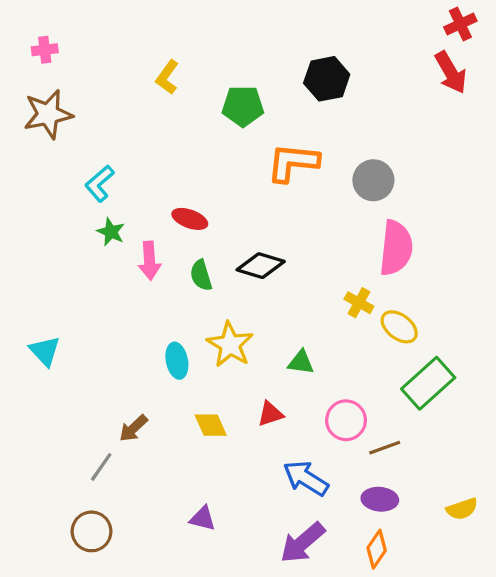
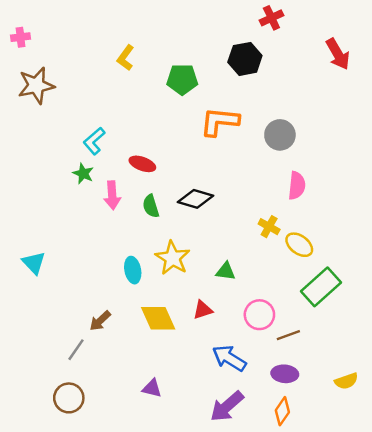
red cross: (460, 24) -> (271, 18), moved
pink cross: (45, 50) -> (21, 37), moved
cyan L-shape: (100, 183) -> (94, 141), moved
pink semicircle: (396, 248) -> (297, 186), size x0.7
yellow diamond: (211, 425) -> (158, 318), size x1.4

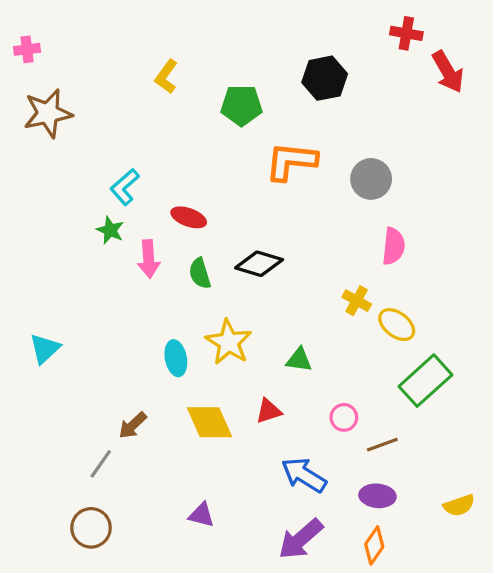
red cross: (271, 18) -> (406, 33), moved, turned 35
cyan triangle: (34, 263) -> (45, 349), turned 30
pink circle: (259, 315) -> (344, 417), size x0.7

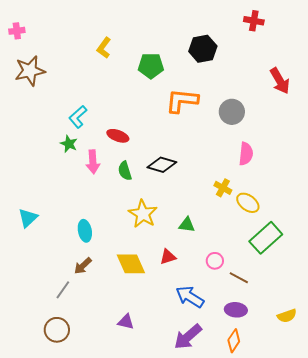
red arrow: (448, 72) -> (280, 81), moved
cyan ellipse: (176, 358) -> (85, 231), moved
brown line: (382, 445) -> (239, 278), turned 48

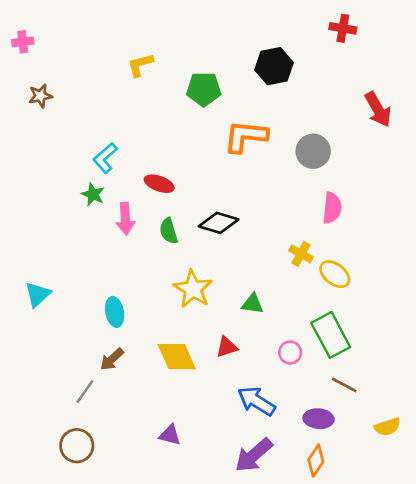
yellow L-shape: (104, 48) -> (140, 65), turned 40
brown star: (30, 71) -> (40, 96), size x0.6
green rectangle: (266, 238) -> (331, 335), moved, turned -76
brown line: (239, 278) -> (344, 385), moved

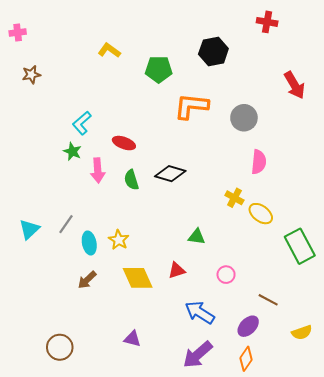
yellow L-shape: (140, 65) -> (109, 50), turned 50
yellow star: (193, 289) -> (119, 240), moved, size x0.7
green rectangle: (331, 335) -> (300, 246), moved
gray line: (85, 392) -> (66, 224), moved
purple ellipse: (319, 419) -> (248, 326), turned -50

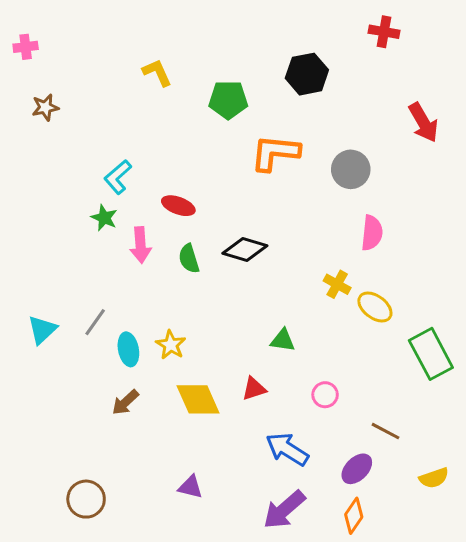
yellow L-shape: (109, 50) -> (157, 73), turned 30

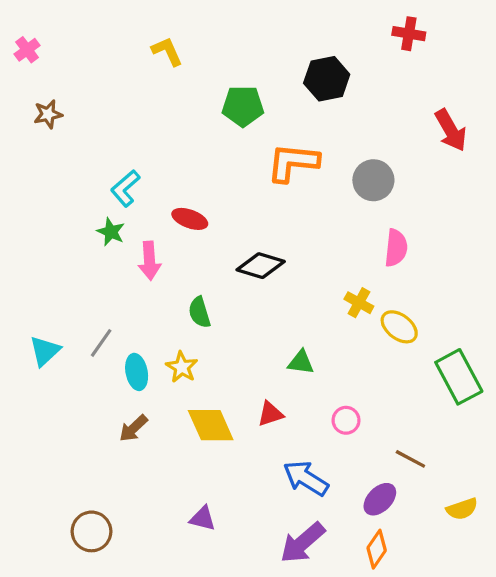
pink cross: (26, 47) -> (27, 50), turned -30
yellow L-shape: (157, 73) -> (167, 51), moved
green semicircle: (189, 259) -> (199, 312), moved

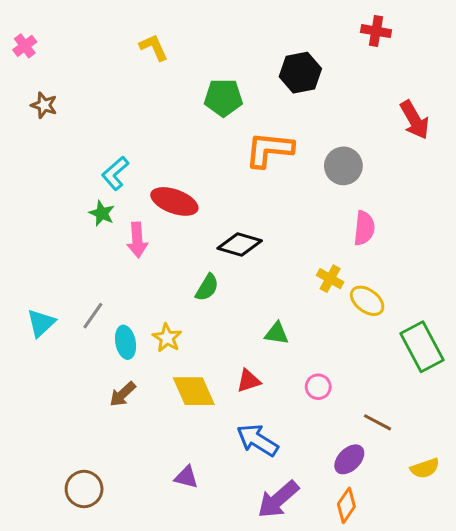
brown star: (48, 114) -> (44, 105), turned 30
red ellipse: (190, 219) -> (174, 201), size x1.4
green semicircle: (199, 312) -> (207, 287), moved, turned -132
blue arrow: (306, 478) -> (257, 440), moved

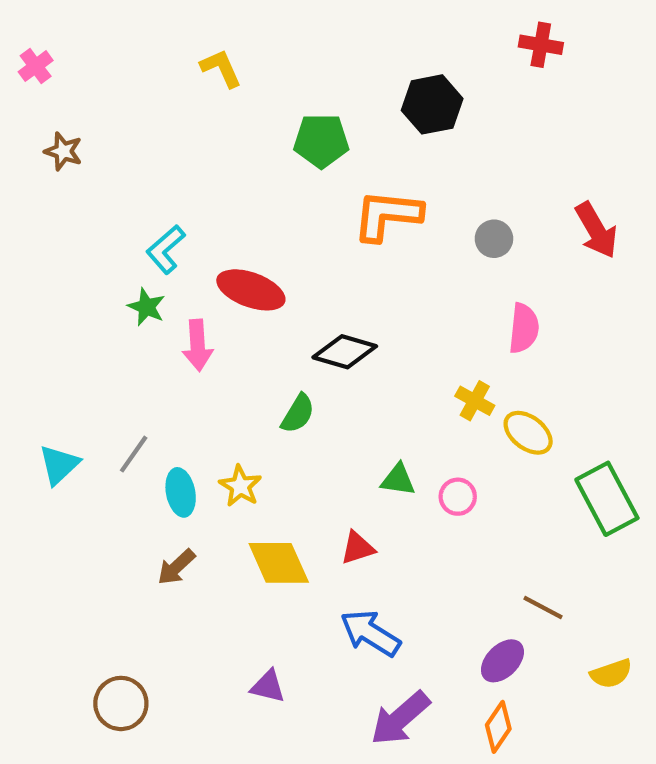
red arrow: (415, 120) -> (596, 230), moved
gray circle: (343, 166) -> (494, 239), size x0.7
pink circle: (318, 387) -> (458, 497), moved

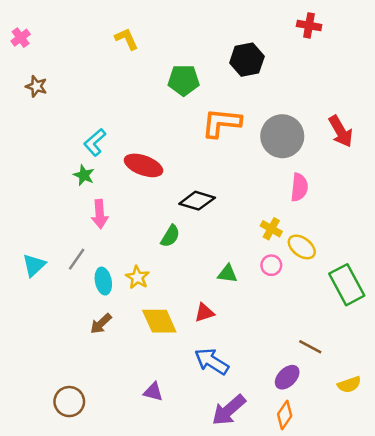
gray circle: (494, 239) -> (282, 136), size x2.0
pink arrow: (198, 345) -> (100, 214), moved
pink circle: (458, 497) -> (271, 265), moved

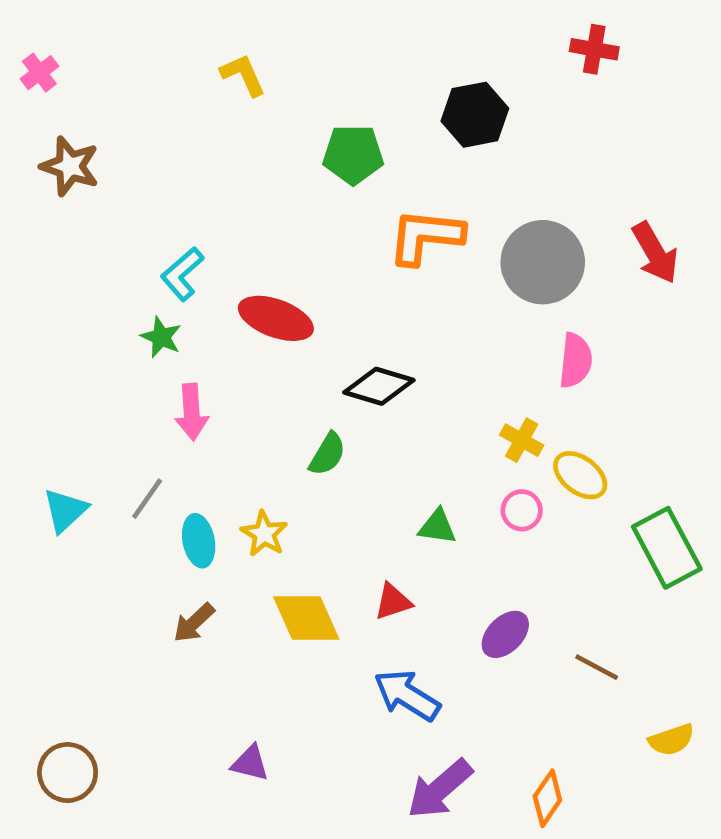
brown star: (36, 86) -> (70, 166), size x1.4
purple ellipse: (287, 377) -> (505, 634), moved
purple triangle: (153, 392) -> (250, 763), moved
brown circle: (69, 402) -> (68, 773), moved

